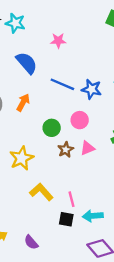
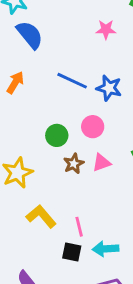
pink star: (58, 41) -> (106, 30), moved
blue semicircle: (27, 63) -> (30, 35), moved
orange arrow: (23, 102) -> (15, 82), moved

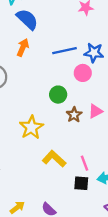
blue line: (72, 81) -> (65, 51), turned -30
orange arrow: (15, 82) -> (23, 48), moved
pink circle: (93, 127) -> (83, 73), moved

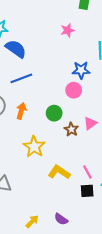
orange arrow: (23, 48) -> (21, 111), moved
blue line: (65, 51) -> (21, 78), moved

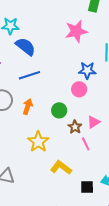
pink star: (68, 30) -> (76, 31), size x1.6
pink line: (87, 172) -> (86, 144), moved

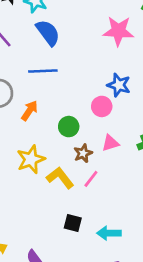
pink triangle: (94, 122) -> (110, 143), moved
pink line: (86, 144) -> (91, 179), turned 48
yellow L-shape: (61, 168) -> (60, 178), moved
black square: (87, 187) -> (73, 223), moved

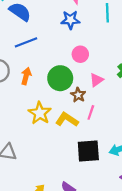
blue star: (119, 85) -> (70, 20), moved
green circle: (69, 127) -> (60, 78), size x1.5
black square: (73, 223) -> (88, 151), size x1.6

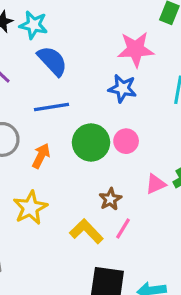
green circle: (60, 78) -> (91, 142), moved
pink triangle: (96, 80) -> (156, 184), moved
yellow star: (40, 113) -> (30, 208), moved

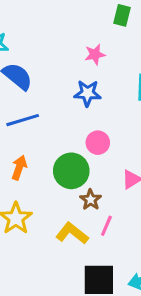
pink star: (136, 49) -> (95, 54), size x0.6
green circle: (91, 142) -> (71, 171), moved

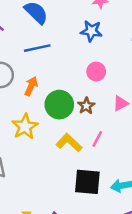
green circle: (71, 171) -> (59, 105), moved
brown star: (91, 200) -> (86, 106), moved

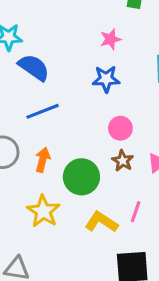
brown star: (86, 106) -> (123, 161), moved

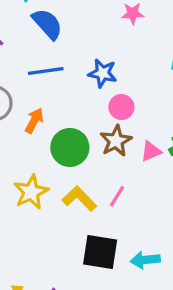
blue star: (106, 79) -> (103, 73), moved
brown star: (123, 161) -> (116, 141), size x1.4
yellow star: (43, 211) -> (31, 192), moved

